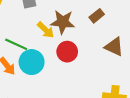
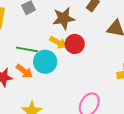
yellow arrow: (46, 30) -> (58, 42), moved

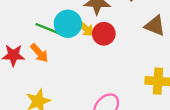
cyan circle: (45, 62) -> (68, 24), moved

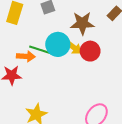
orange arrow: (39, 53) -> (26, 56), moved, turned -42

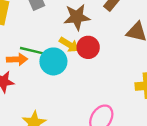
cyan circle: (58, 44) -> (53, 61), moved

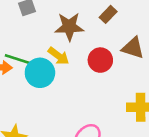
red circle: (88, 47) -> (100, 60), moved

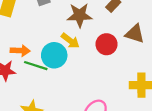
green line: (18, 59) -> (36, 66), moved

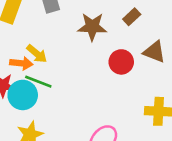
yellow arrow: (70, 41) -> (37, 54), moved
cyan circle: (54, 55) -> (23, 95), moved

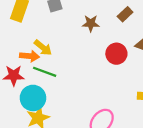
brown star: (92, 27) -> (91, 23), size x0.7
cyan circle: (23, 95) -> (33, 98), moved

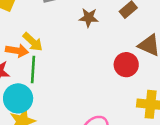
red circle: (116, 54) -> (126, 65), moved
green line: (45, 72) -> (33, 70), turned 70

